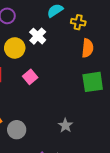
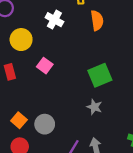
white cross: (38, 36) -> (54, 20), moved
green square: (93, 82) -> (100, 75), moved

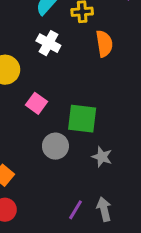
green square: (100, 75) -> (82, 119), moved, turned 30
gray circle: (45, 124) -> (55, 146), moved

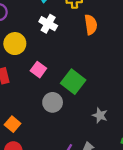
green square: (82, 119) -> (73, 82), turned 30
gray star: (102, 157) -> (100, 115), moved

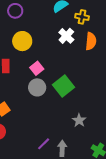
white cross: (48, 24) -> (66, 36), moved
gray circle: (53, 102) -> (37, 87), moved

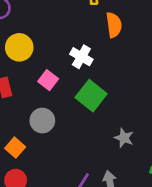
white cross: (66, 36) -> (81, 57), moved
gray circle: (37, 87) -> (42, 121), moved

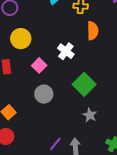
green square: (91, 96) -> (84, 84), moved
gray circle: (42, 121) -> (44, 94), moved

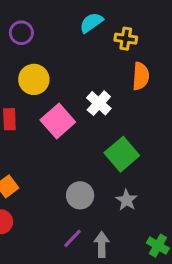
pink square: (39, 65) -> (58, 121), size x1.5
gray circle: (44, 94) -> (80, 195), moved

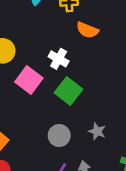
orange semicircle: (141, 76) -> (87, 30), turned 120
green square: (122, 154) -> (68, 91), moved

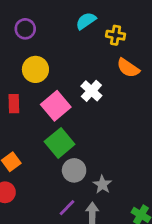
green square: (68, 91) -> (60, 143), moved
gray star: (97, 131) -> (102, 185), moved

